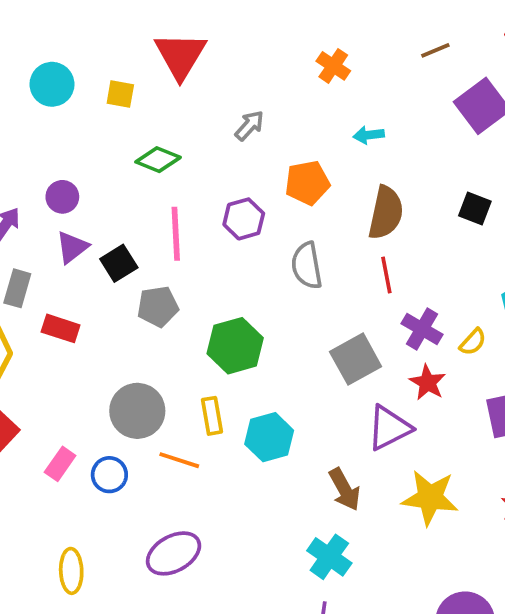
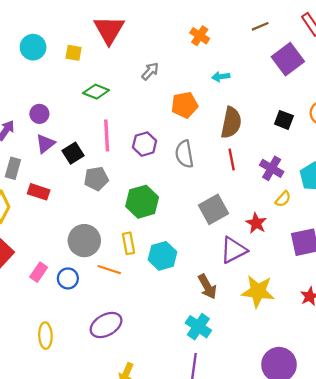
purple hexagon: (244, 219) -> (145, 144), moved
purple cross: (422, 329) -> (272, 168), moved

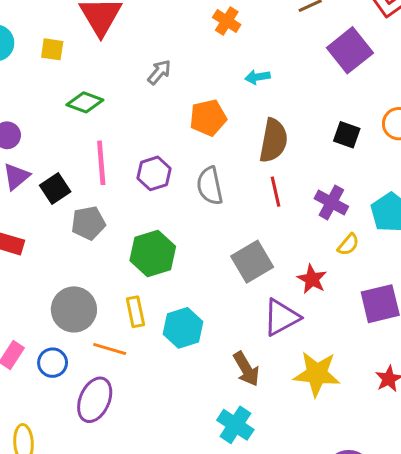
purple ellipse: (106, 325) -> (95, 400), moved, turned -36

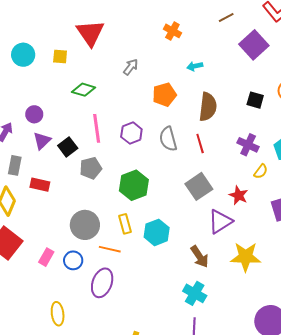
red line: (275, 192) -> (200, 143), moved

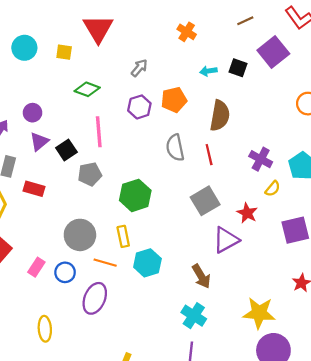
black square: (255, 100) -> (238, 68), moved
purple hexagon: (131, 133) -> (139, 107), moved
cyan hexagon: (157, 232) -> (147, 263), moved
yellow star: (246, 257) -> (259, 313), moved

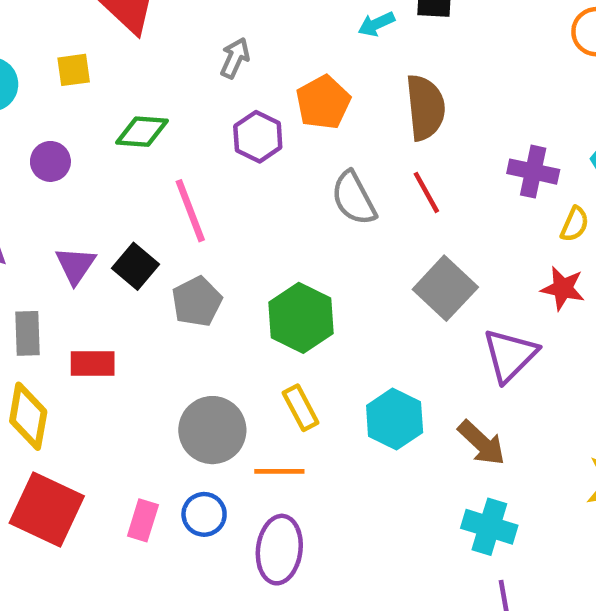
purple circle: (33, 113) -> (50, 161), moved
red star: (247, 213) -> (563, 288), moved
cyan hexagon: (147, 263) -> (395, 419), moved

